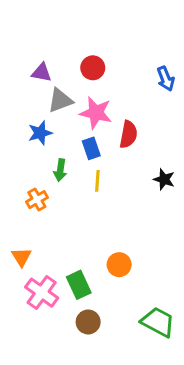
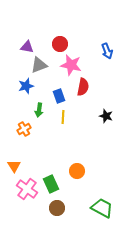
pink star: (96, 113) -> (71, 65), moved

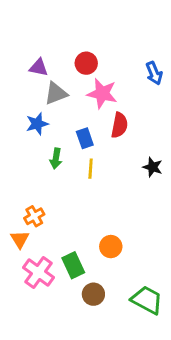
orange cross: (24, 129) -> (34, 216), moved
brown circle: (57, 208) -> (93, 294), moved

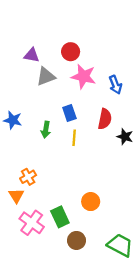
blue arrow: (154, 73) -> (115, 85), moved
blue star: (37, 124) -> (13, 120), moved, turned 30
red semicircle: (119, 125) -> (105, 119), moved

